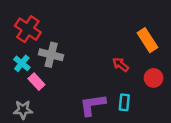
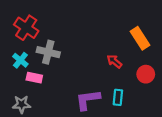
pink rectangle: (36, 82) -> (34, 78), turned -35

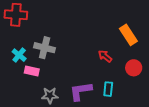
red cross: (26, 28) -> (16, 15), moved, turned -30
gray star: (22, 104) -> (50, 95), moved

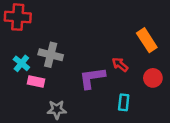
purple L-shape: (81, 91) -> (92, 78), moved

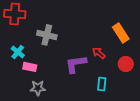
gray cross: (51, 55) -> (47, 35), moved
gray star: (57, 110) -> (38, 88), moved

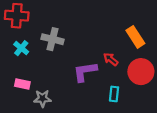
cyan cross: (18, 52) -> (21, 48), moved
red circle: (126, 64) -> (141, 72), size x1.5
pink rectangle: (30, 67) -> (22, 84), moved

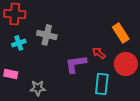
cyan cross: (21, 48) -> (19, 43), turned 32
pink rectangle: (22, 84) -> (11, 74), moved
cyan rectangle: (114, 94) -> (102, 84), size x1.5

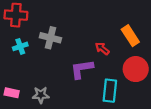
red arrow: (99, 53) -> (102, 49), moved
pink rectangle: (11, 74) -> (12, 93), moved

